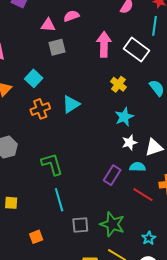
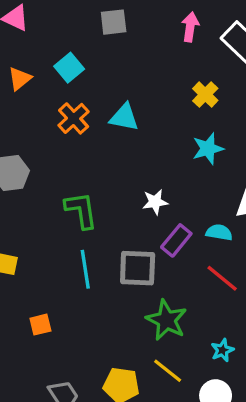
pink arrow: (104, 44) -> (190, 27), size x0.7
cyan triangle: (71, 104) -> (124, 117), turned 36
orange cross: (40, 109) -> (74, 118), turned -30
white star: (129, 142) -> (155, 202), moved
gray square: (80, 225) -> (138, 268), moved, size x1.4

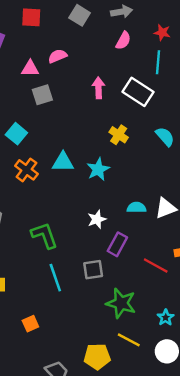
cyan star: (208, 149) -> (98, 169), moved
cyan semicircle: (219, 232) -> (136, 208), moved
gray square: (138, 268) -> (93, 270), size x0.7

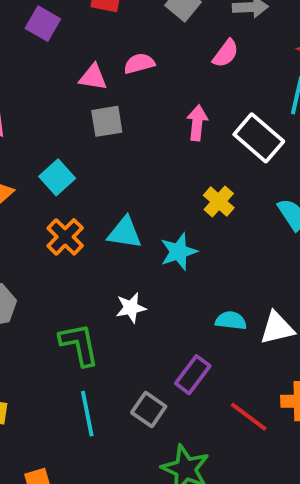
pink semicircle: (123, 41) -> (226, 53), moved
white star: (97, 219) -> (131, 308), moved
gray square: (93, 270) -> (149, 409), turned 35

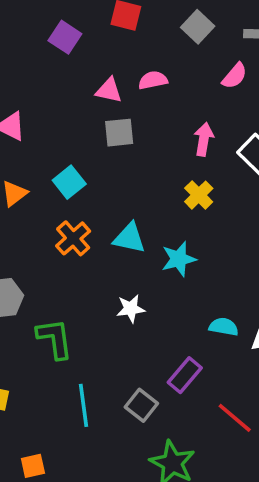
yellow cross: (219, 201) -> (199, 195), moved
green L-shape: (79, 344) -> (55, 339), moved

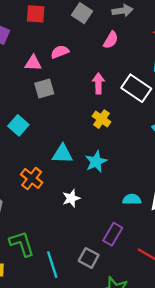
orange cross: (73, 238) -> (32, 179), moved
green L-shape: (55, 339) -> (22, 244), moved

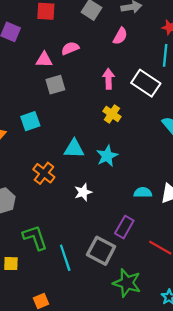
cyan square: (18, 125) -> (30, 121), turned 30
gray square: (89, 258) -> (101, 251), size x1.4

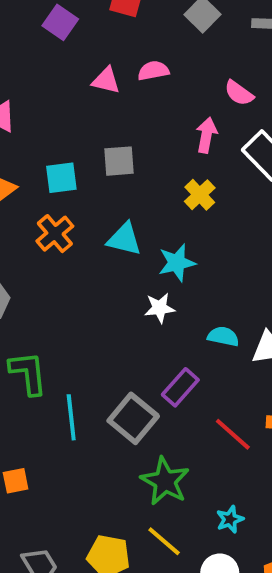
pink semicircle: (120, 36) -> (239, 93), moved, turned 84
gray square: (55, 85) -> (119, 161), moved
orange cross: (44, 173) -> (55, 234), moved
white star: (83, 192) -> (160, 308), moved

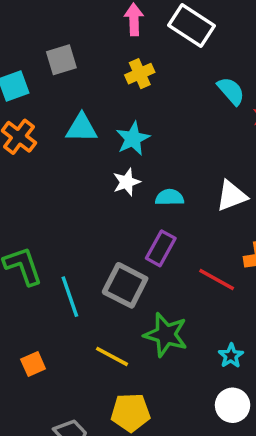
yellow cross: (200, 195) -> (140, 74), turned 32
cyan semicircle: (223, 336) -> (170, 197), moved
yellow line: (164, 541) -> (112, 356), moved

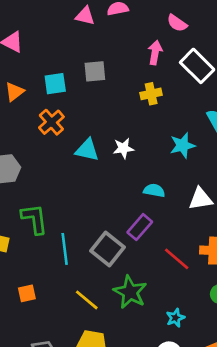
cyan triangle: (82, 128) -> (87, 150), moved
cyan star: (133, 139) -> (183, 145), moved
white star: (127, 182) -> (123, 148), moved

